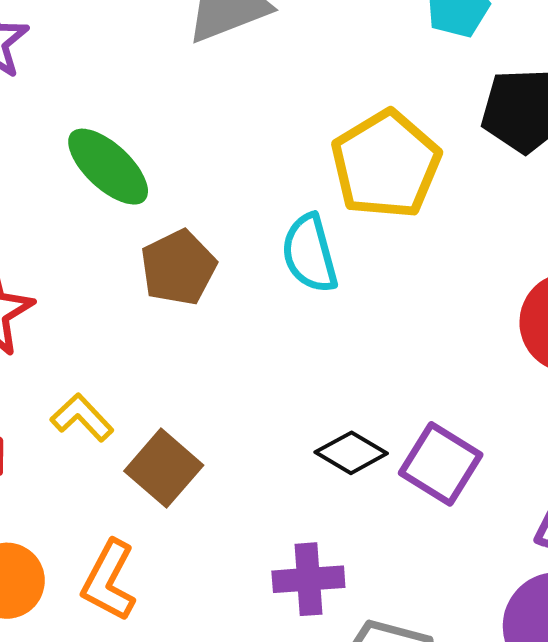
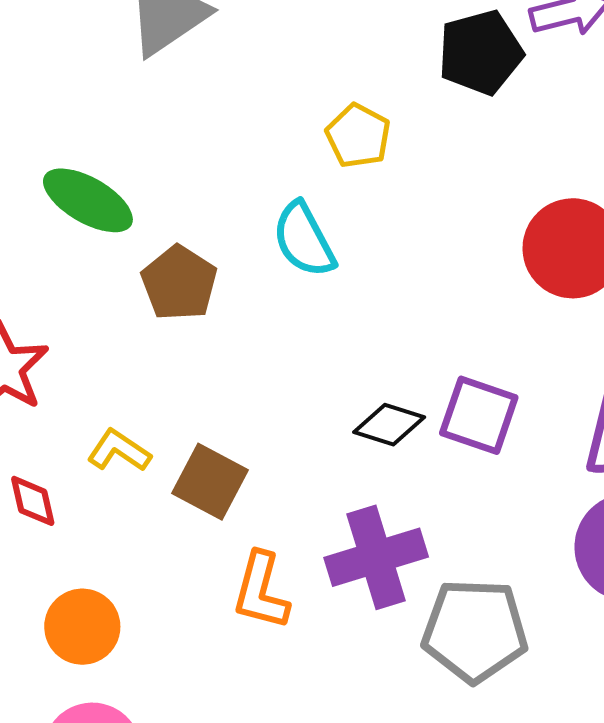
yellow pentagon: (386, 164) -> (358, 136), size x0.6
purple cross: (308, 579) -> (376, 557), size x1.4
orange L-shape: (109, 581) -> (261, 591), moved

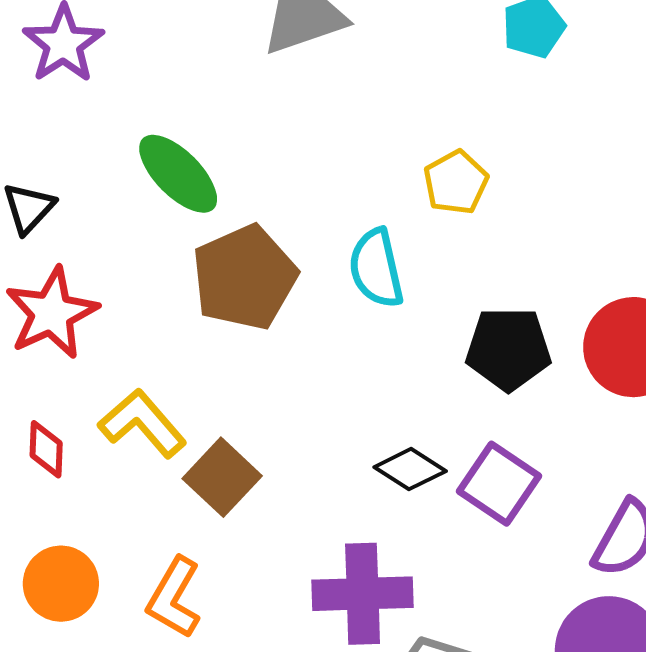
black pentagon: (480, 52) -> (508, 349), moved
brown pentagon: (179, 283) -> (244, 277), size x1.4
yellow L-shape: (119, 451) -> (142, 423), size x1.4
orange L-shape: (261, 591) -> (174, 598), moved

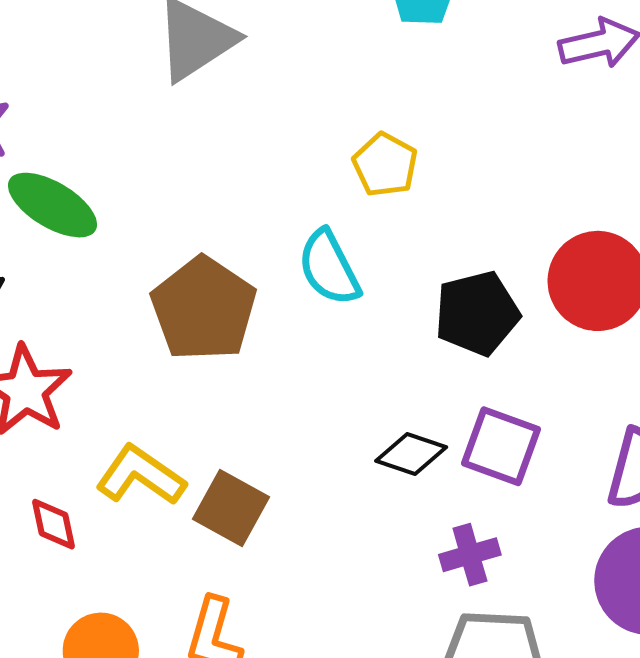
green ellipse: (178, 174) -> (53, 205), moved
purple cross: (363, 594) -> (470, 555), moved, size x0.6

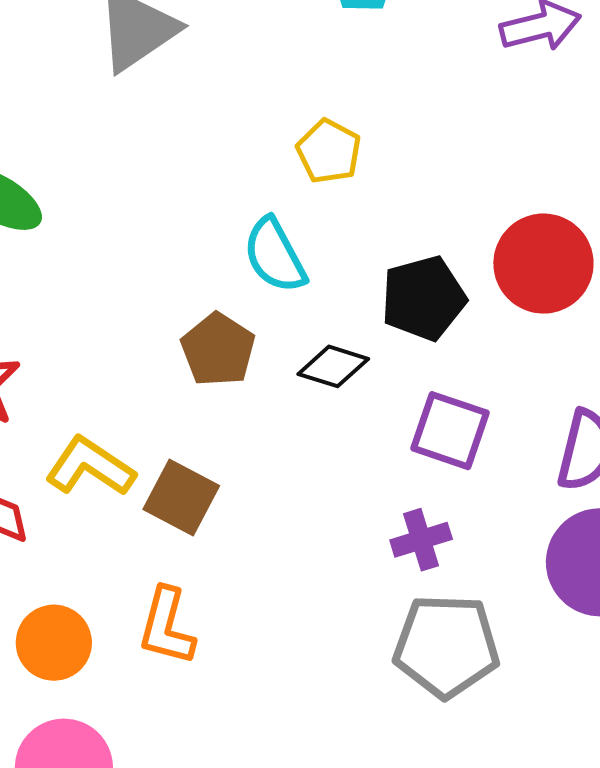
brown pentagon: (204, 309) -> (218, 350), moved, size x0.7
black diamond: (411, 454) -> (333, 366), moved

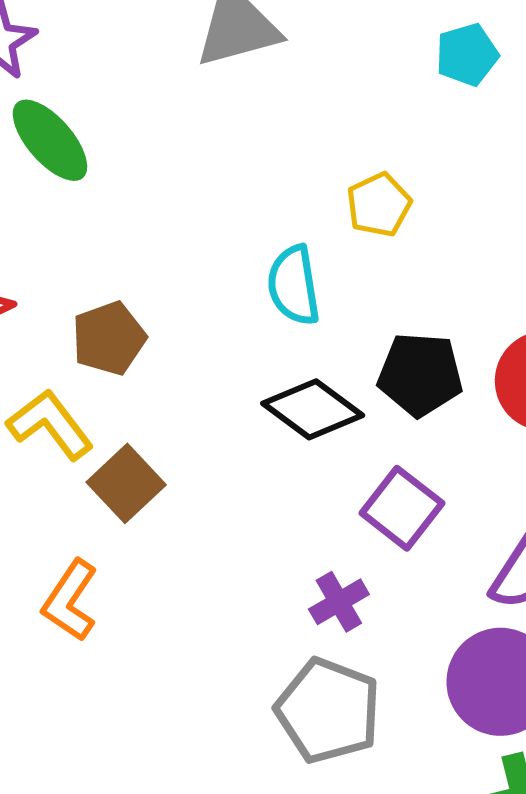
brown pentagon: (218, 350) -> (109, 338), moved
black diamond: (333, 366) -> (313, 409), size x1.4
purple cross: (421, 540) -> (339, 602), turned -32

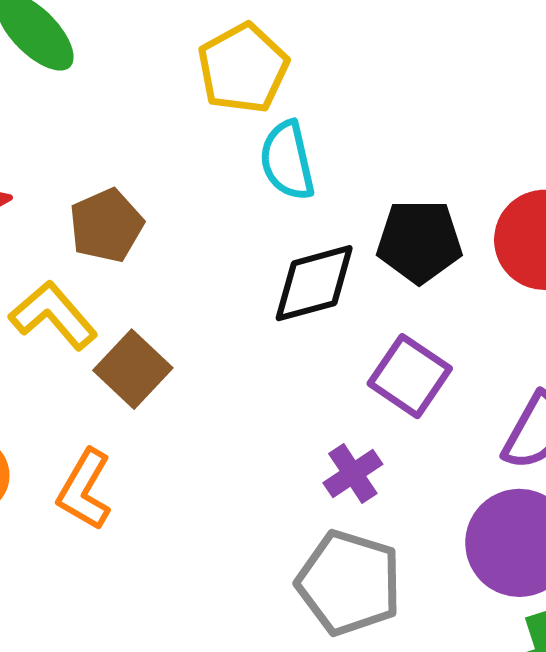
yellow pentagon: (379, 205) -> (243, 68), moved, size x1.4
black diamond: (313, 409) -> (314, 283), turned -48

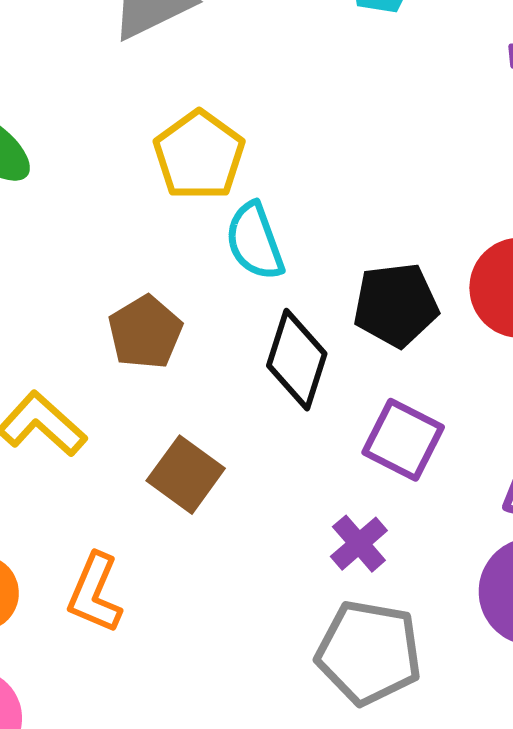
brown pentagon: (106, 225) -> (145, 332), moved
black diamond: (314, 283) -> (297, 360), turned -50
brown square: (133, 369) -> (186, 475), moved

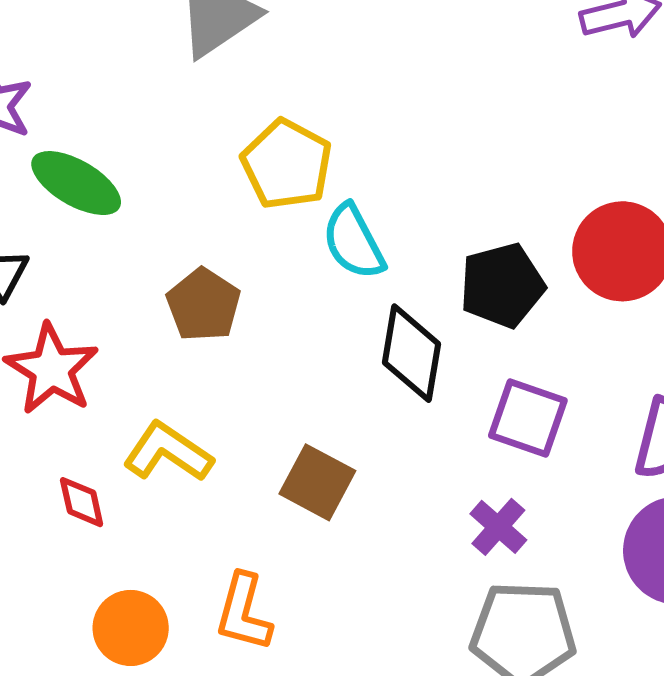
brown pentagon: (145, 332) -> (204, 305), moved

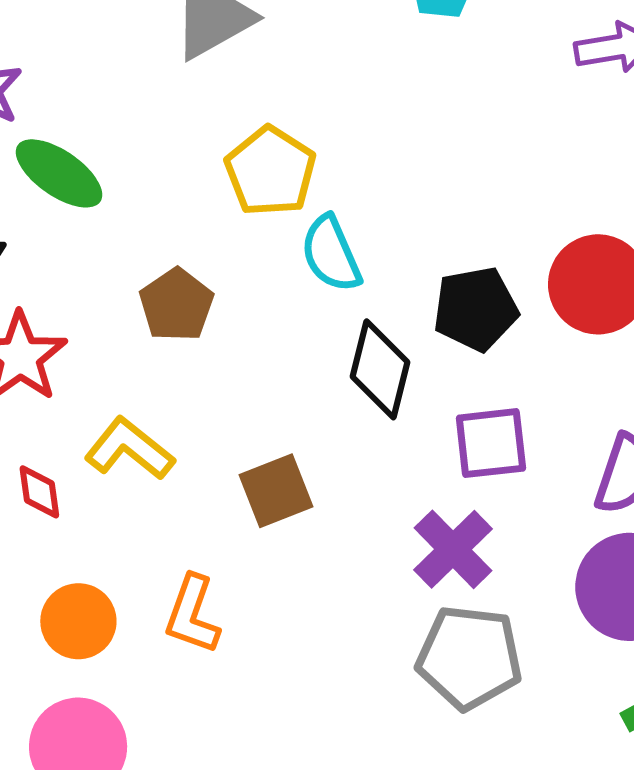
purple square: (528, 418) -> (491, 443), turned -30
brown square: (317, 482) -> (276, 491), turned 36
purple cross: (498, 527) -> (453, 549), size x1.4

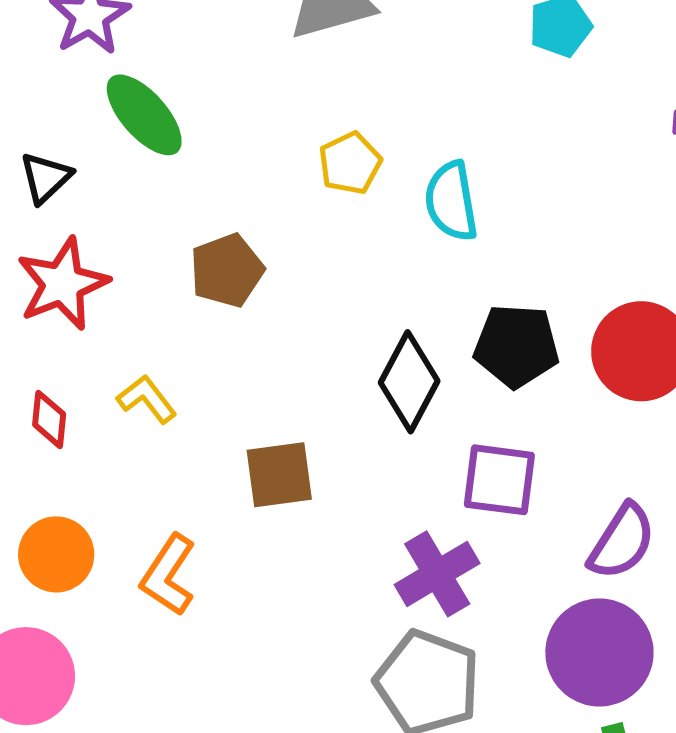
yellow pentagon: (270, 171) -> (350, 163), size x0.7
cyan semicircle: (331, 254) -> (451, 201), moved
yellow L-shape: (129, 449) -> (147, 399), size x0.7

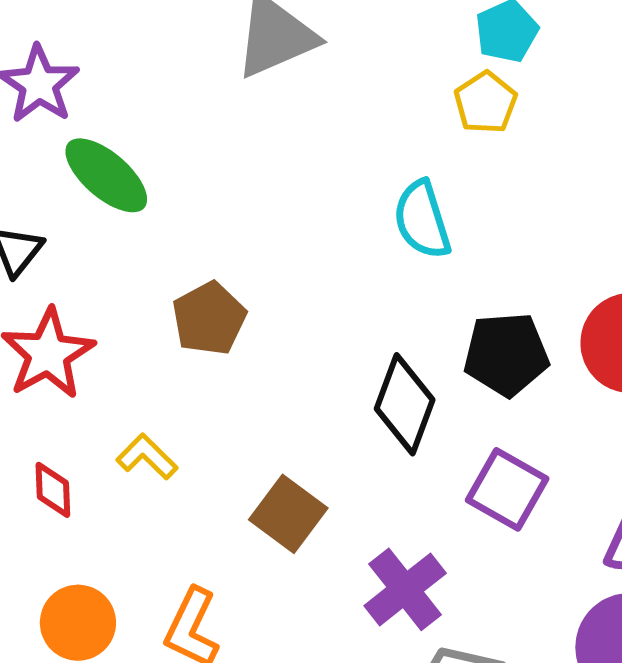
yellow pentagon: (350, 163) -> (486, 103), moved
brown square: (279, 475) -> (288, 514), turned -38
purple square: (499, 480) -> (507, 489), turned 30
purple cross: (437, 574) -> (405, 589), moved

